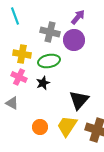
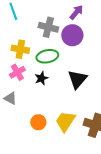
pink cross: (19, 77) -> (17, 72), turned 35
black triangle: (79, 100) -> (77, 79), moved

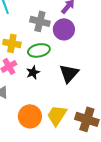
orange circle: (38, 122) -> (30, 116), size x1.5

